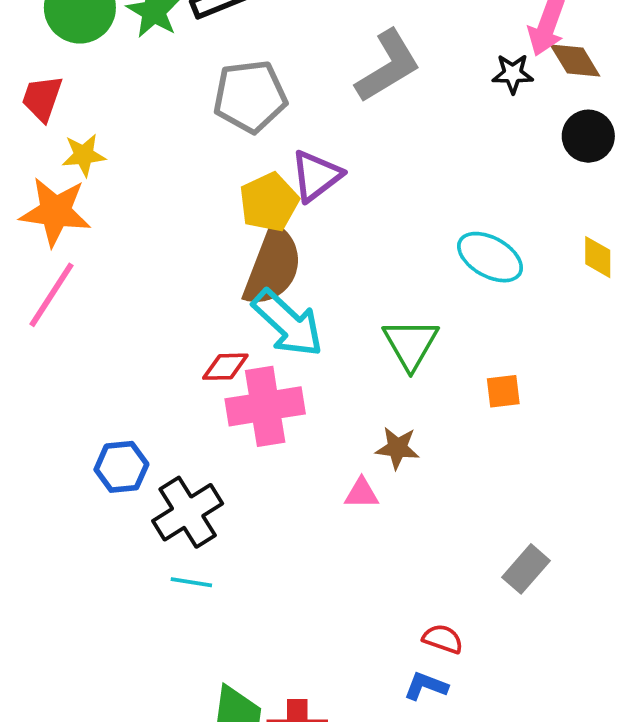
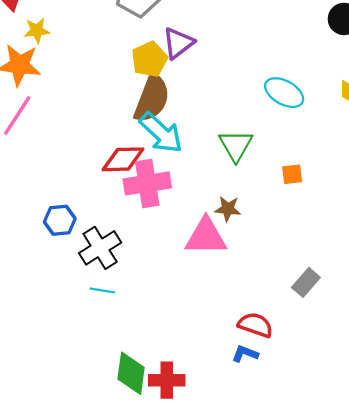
red diamond: (225, 367) -> (123, 159), size x1.5
pink triangle: (362, 493) -> (206, 236), size x2.0
red semicircle: (443, 639) -> (255, 325), size x1.4

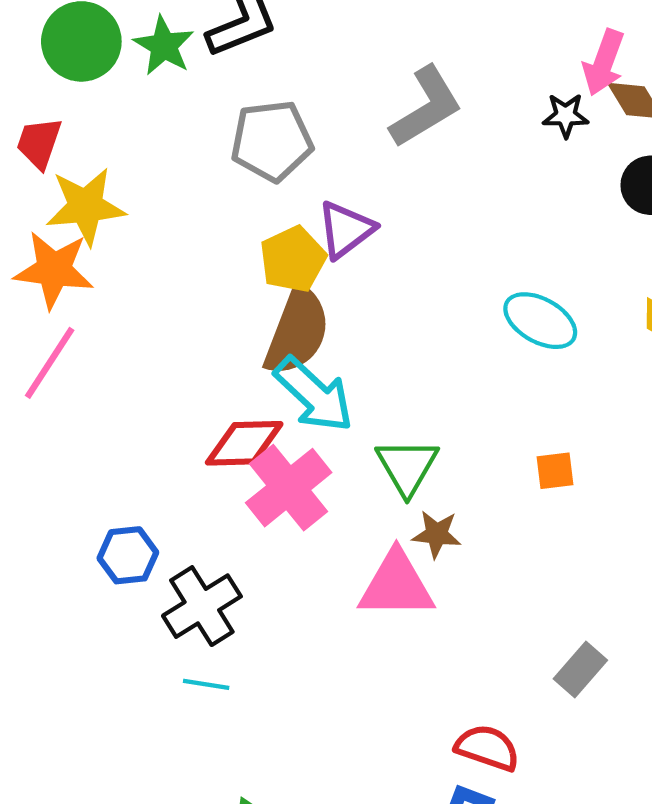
yellow star: (37, 30) -> (86, 206), size x1.6
green triangle: (236, 145) -> (407, 466), moved
pink cross: (147, 183) -> (289, 488), turned -30

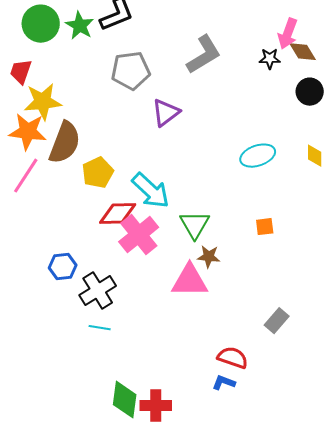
yellow pentagon: (293, 259) -> (98, 173), moved
cyan ellipse: (540, 321) -> (258, 156), turned -48
brown semicircle: (297, 331) -> (65, 143), moved

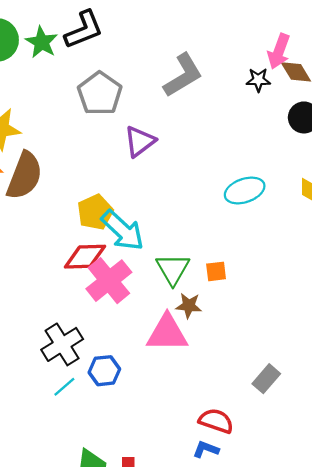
gray pentagon: (131, 71) -> (100, 94), turned -30
yellow pentagon: (98, 173) -> (95, 212), moved
orange square: (265, 227) -> (216, 271), moved
blue hexagon: (63, 267) -> (104, 371), moved
cyan line: (100, 328) -> (64, 387), turned -50

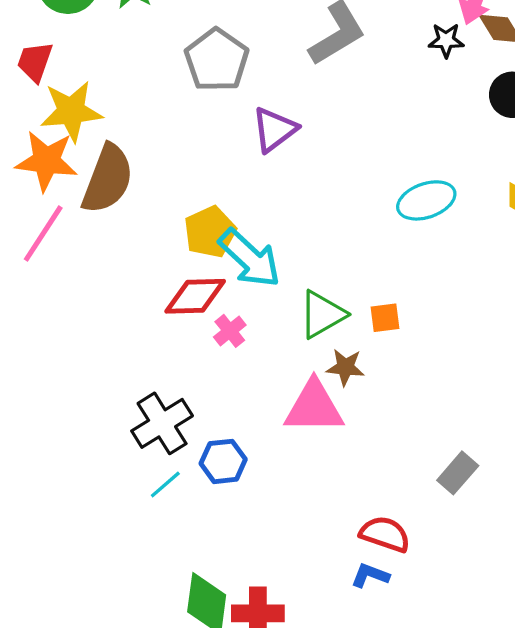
green triangle: (173, 269) -> (322, 314), turned 30
pink cross: (109, 281) -> (230, 331), size x0.5

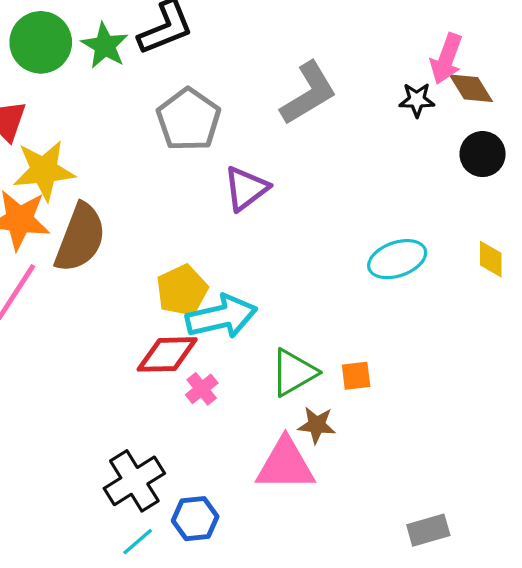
cyan arrow: (250, 258) -> (221, 317), turned -56
gray rectangle: (458, 473) -> (428, 530), turned 33

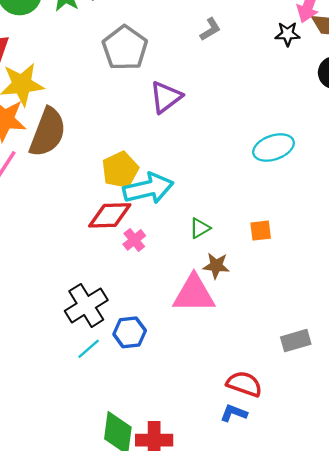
gray L-shape: (308, 93) -> (210, 29), size x0.5
green triangle: (294, 372) -> (200, 228), size x0.6
orange square: (356, 376) -> (261, 231), moved

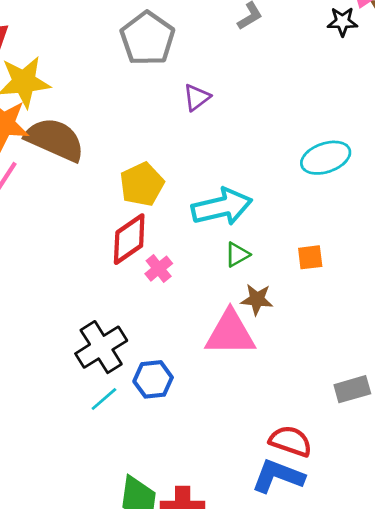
purple triangle: (166, 97) -> (197, 97), size x0.7
brown semicircle: (48, 132) -> (55, 139), turned -87
cyan arrow: (148, 188) -> (222, 207), moved
red diamond: (110, 215) -> (129, 239), turned -33
blue L-shape: (234, 413) -> (278, 476), size x1.6

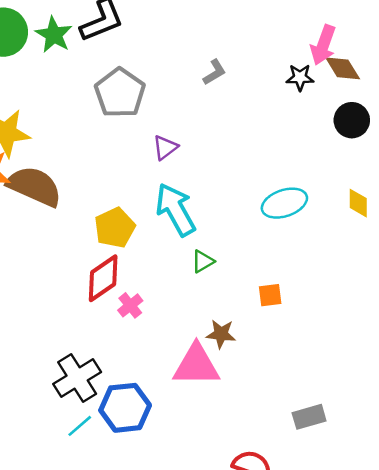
cyan arrow: (222, 207) -> (176, 210), moved, turned -106
green triangle: (237, 255) -> (203, 261), moved
blue hexagon: (153, 379) -> (125, 408), size x1.4

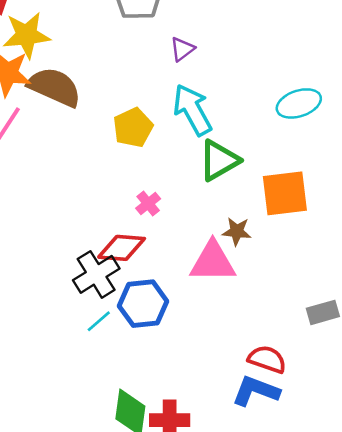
green triangle: (203, 261) -> (219, 160), size x1.8
red diamond: (103, 278) -> (122, 248), moved, turned 39
orange square: (270, 295) -> (285, 193), size x2.0

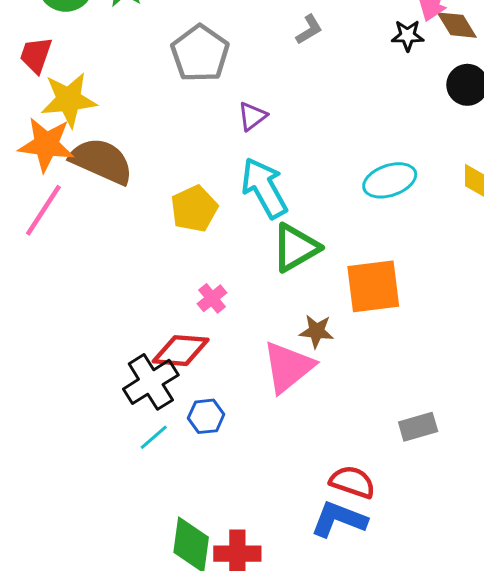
pink triangle: (213, 262) -> (288, 367), turned -39
blue hexagon: (143, 304) -> (206, 416), size x0.6

